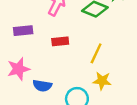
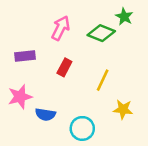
red rectangle: (60, 41) -> (64, 67), turned -56
yellow star: (102, 81) -> (123, 109), moved

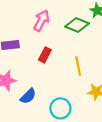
yellow line: (103, 80) -> (78, 66), turned -36
blue semicircle: (45, 114) -> (28, 96), turned -54

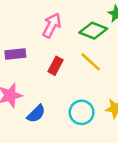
yellow line: (78, 66) -> (91, 62), moved, turned -36
cyan circle: (60, 108) -> (82, 112), moved

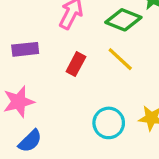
blue semicircle: (36, 114) -> (30, 141), moved

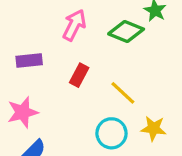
yellow line: (120, 59) -> (123, 93), moved

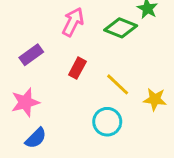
purple rectangle: (29, 61) -> (31, 55), turned -30
yellow star: (154, 128) -> (155, 99), moved

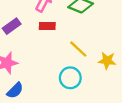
red rectangle: (77, 68) -> (47, 26), moved, turned 63

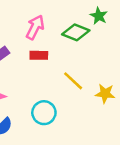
cyan circle: (70, 78) -> (44, 113), moved

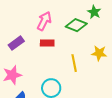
yellow line: (73, 81) -> (74, 63), turned 36
yellow star: (105, 94) -> (99, 53), moved

